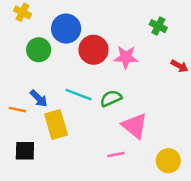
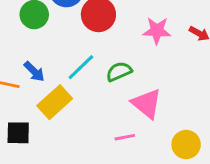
pink star: (126, 57) -> (157, 31), moved
cyan line: (79, 95) -> (81, 67), turned -65
yellow rectangle: (56, 125) -> (55, 102), turned 64

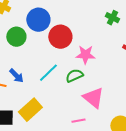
pink star: (157, 31) -> (85, 55), moved
yellow rectangle: (55, 102) -> (30, 110), moved

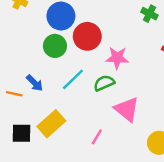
green circle: (16, 37) -> (55, 46), moved
pink line: (78, 121) -> (97, 137), moved, turned -48

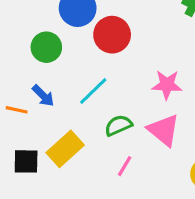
green circle: (55, 46) -> (46, 47), moved
pink star: (117, 58) -> (167, 85), moved
green semicircle: (104, 83) -> (118, 125), moved

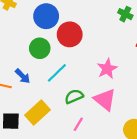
green circle: (46, 47) -> (40, 48), moved
pink star: (167, 85) -> (107, 69), turned -30

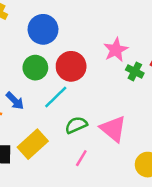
green cross: (125, 14) -> (135, 71), moved
red circle: (70, 34) -> (71, 66), moved
pink star: (107, 69) -> (116, 50), moved

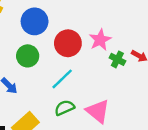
red circle: (71, 66) -> (68, 43), moved
cyan line: (56, 97) -> (62, 79), moved

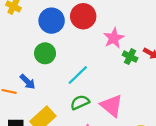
red circle: (68, 43) -> (83, 16), moved

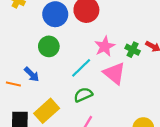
pink star: (114, 38) -> (105, 46), moved
pink triangle: (112, 106) -> (114, 73), moved

